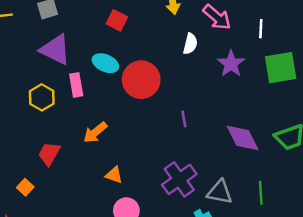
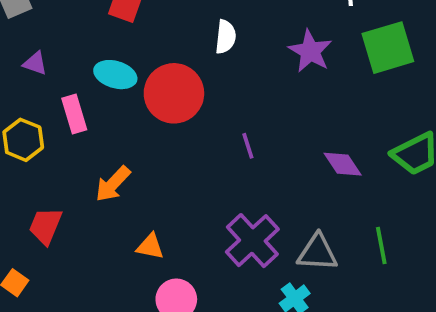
white semicircle: (190, 44) -> (226, 37), moved
purple triangle: (55, 50) -> (35, 63), size x0.5
purple diamond: (243, 138) -> (343, 164), size x0.7

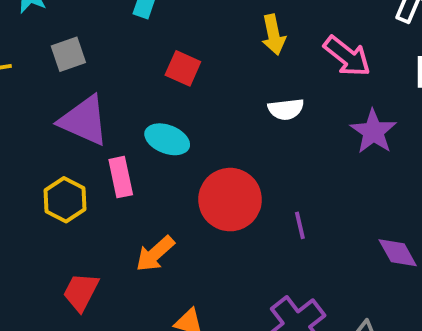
white semicircle: (226, 37) -> (286, 109), turned 72
purple triangle: (35, 63) -> (84, 121), size x2.0
red circle: (174, 93) -> (230, 200), moved

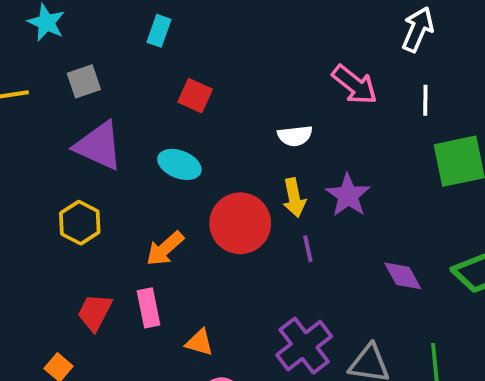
yellow arrow: (274, 35) -> (294, 198), moved
purple star: (373, 132) -> (348, 195), moved
pink rectangle: (121, 177) -> (148, 308), moved
orange arrow: (155, 254) -> (165, 249), moved

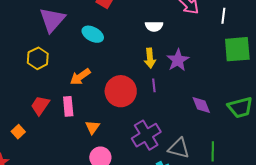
purple triangle: (99, 146) -> (52, 20), turned 40
red circle: (240, 223) -> (121, 91), moved
orange triangle: (200, 342) -> (92, 127), turned 42

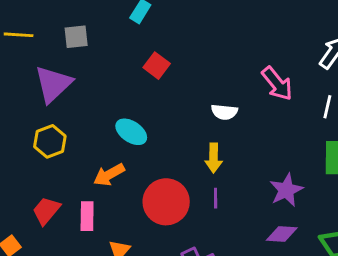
purple triangle: (52, 20) -> (53, 84), moved
cyan ellipse: (93, 34) -> (131, 132), moved
purple star: (178, 60) -> (286, 190), moved
purple diamond: (201, 105) -> (282, 234), turned -70

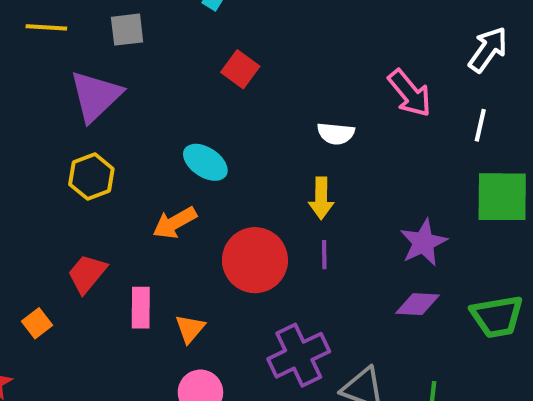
pink rectangle: (87, 216) -> (141, 308), moved

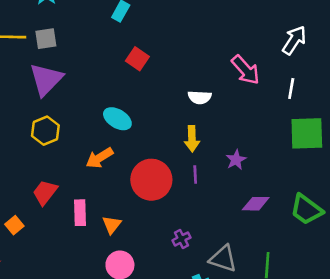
gray square: (127, 30) -> (46, 39), moved
purple star: (423, 243) -> (236, 160), moved, size x0.7
green trapezoid: (497, 317) -> (306, 210), turned 48
purple cross: (299, 355) -> (181, 239), size x0.5

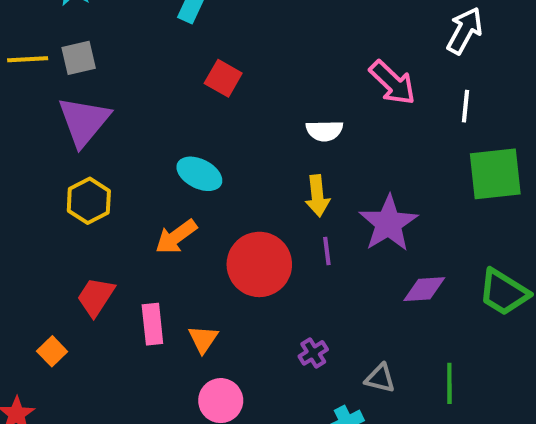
purple star: (236, 160) -> (388, 223), size x1.8
gray triangle: (223, 259) -> (380, 378), size x0.7

